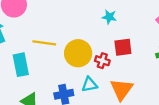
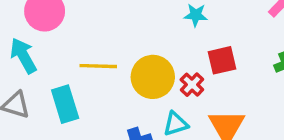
red cross: (102, 61) -> (192, 85), turned 32

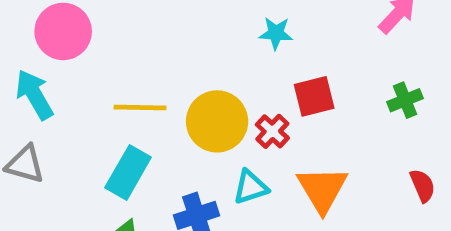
cyan rectangle: (65, 104) -> (128, 172), moved, turned 48

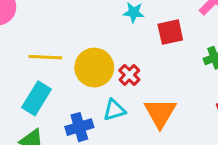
red square: (314, 96) -> (170, 32), moved

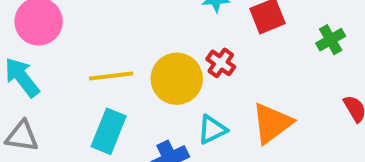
red cross: (129, 75) -> (221, 63), moved
orange triangle: (160, 113) -> (272, 123), turned 32

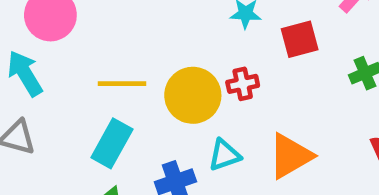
red cross: (221, 63) -> (243, 84), turned 36

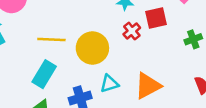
red cross: (243, 84) -> (132, 31), moved, turned -30

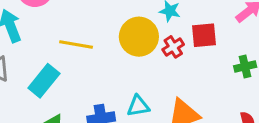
yellow circle: (92, 48) -> (139, 37), moved
cyan rectangle: (44, 74) -> (44, 81), moved

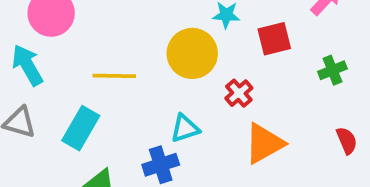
red cross: (173, 47) -> (239, 93), moved
cyan triangle: (138, 106) -> (185, 128), moved

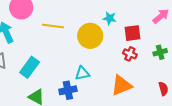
yellow line: (114, 76) -> (53, 26), moved
red cross: (239, 93) -> (130, 54), moved, turned -32

